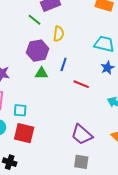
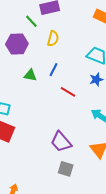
purple hexagon: (38, 51) -> (17, 44), moved
gray square: (81, 162) -> (66, 169), moved

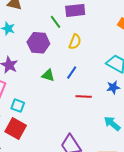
red line: (68, 92) -> (84, 96), turned -35

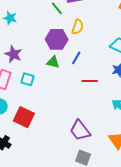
purple hexagon: (38, 43) -> (57, 39), moved
cyan square: (18, 106) -> (28, 79), moved

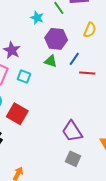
cyan star: (10, 18) -> (37, 18), moved
yellow semicircle: (78, 27) -> (90, 30), moved
red line: (90, 81) -> (87, 73), moved

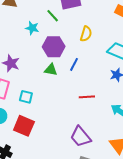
red line: (87, 73) -> (87, 97), moved
cyan square: (24, 76) -> (26, 97), moved

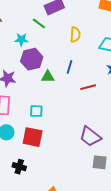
purple hexagon: (54, 47) -> (32, 59), moved
cyan square: (26, 97) -> (36, 111), moved
red line: (87, 97) -> (88, 87), moved

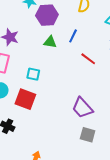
purple hexagon: (32, 59) -> (47, 15), moved
red line: (88, 87) -> (88, 59), turned 42

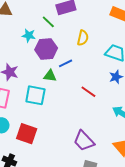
blue line: (73, 36) -> (66, 63), moved, turned 40
cyan square: (33, 74) -> (35, 95), moved, size x1.5

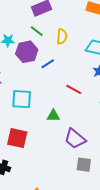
green line: (48, 22) -> (37, 31), moved
green triangle: (50, 76) -> (53, 116), moved

